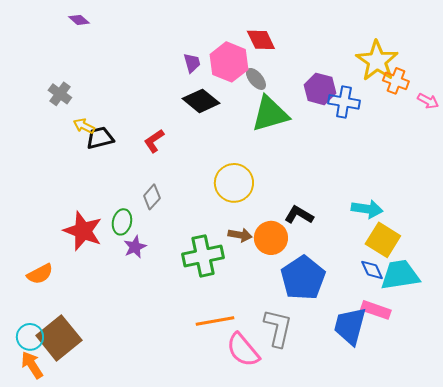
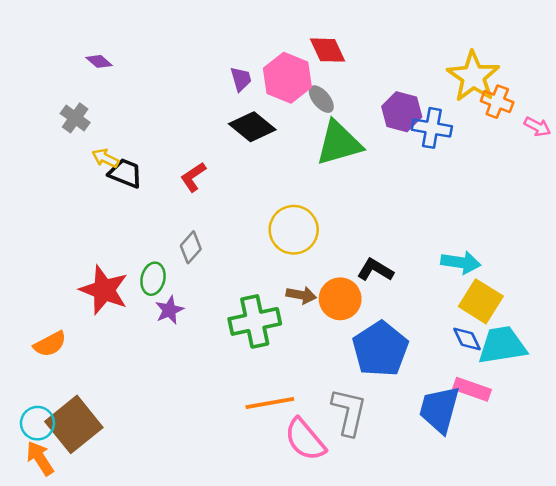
purple diamond: (79, 20) -> (99, 61), moved
black trapezoid: (100, 138) -> (125, 173), turned 36

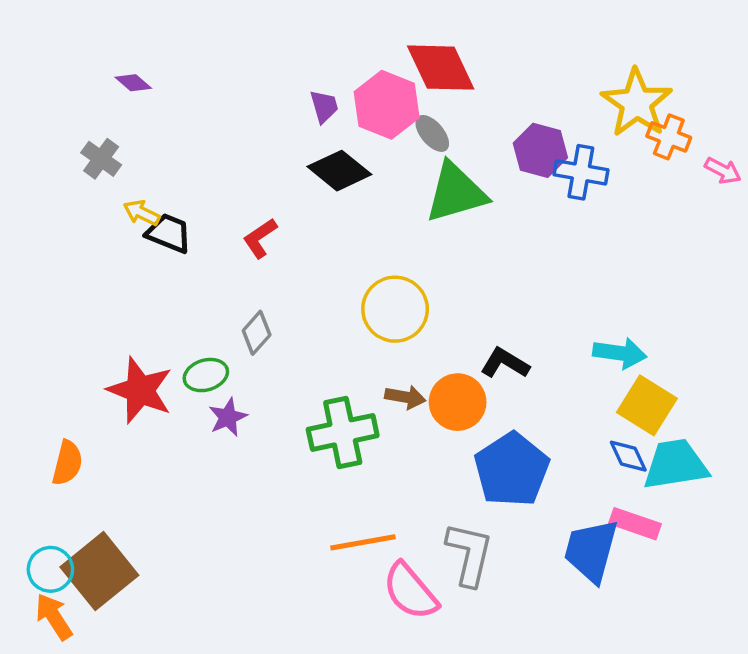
red diamond: (328, 50) -> (441, 68), size x1.4
green ellipse: (153, 279) -> (206, 375), turned 60
orange semicircle: (50, 344) -> (67, 463), turned -48

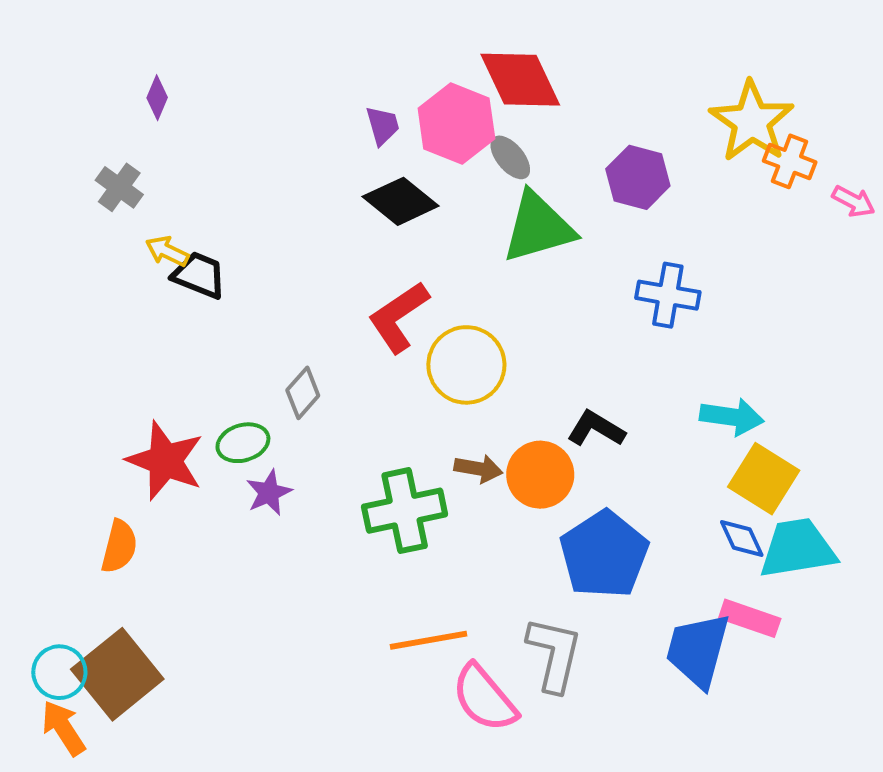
purple diamond: (133, 83) -> (157, 98), turned 72
blue cross: (581, 172) -> (668, 295), moved
red L-shape: (260, 238) -> (399, 317), moved, size x1.5
orange semicircle: (67, 463) -> (119, 546), moved

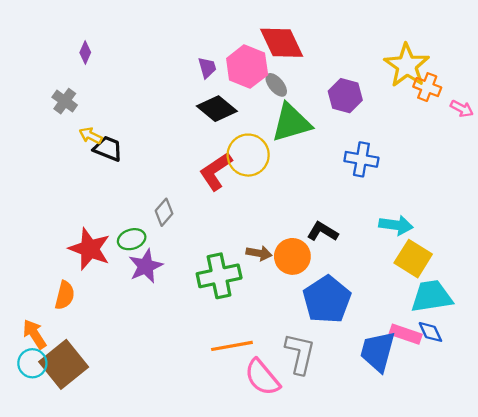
yellow circle: (466, 365) -> (248, 155), moved
purple star: (269, 493) -> (146, 266), size x1.4
blue diamond: (742, 538) -> (430, 332), moved
orange arrow: (63, 728) -> (35, 334), moved

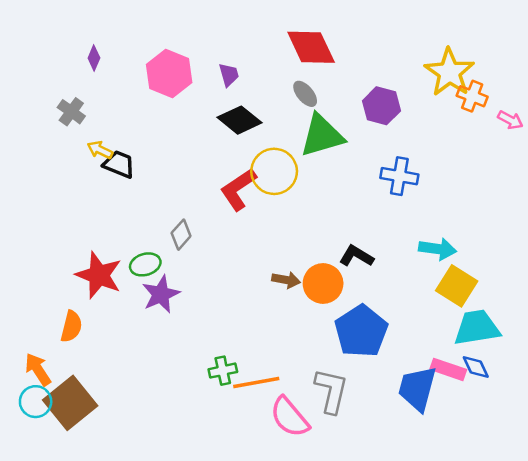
pink hexagon: (247, 67) -> (169, 74), moved
green cross: (219, 276) -> (223, 371), moved, size x0.6

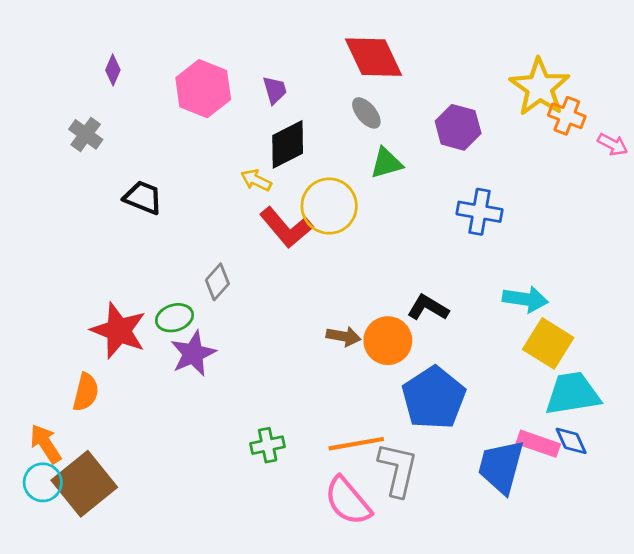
black diamond: (240, 120) -> (288, 144), turned -66
green triangle: (322, 136) -> (386, 163), size x0.6
yellow arrow: (100, 150) -> (256, 180), moved
red L-shape: (238, 189) -> (286, 227), turned -96
orange line: (256, 383) -> (356, 444), moved

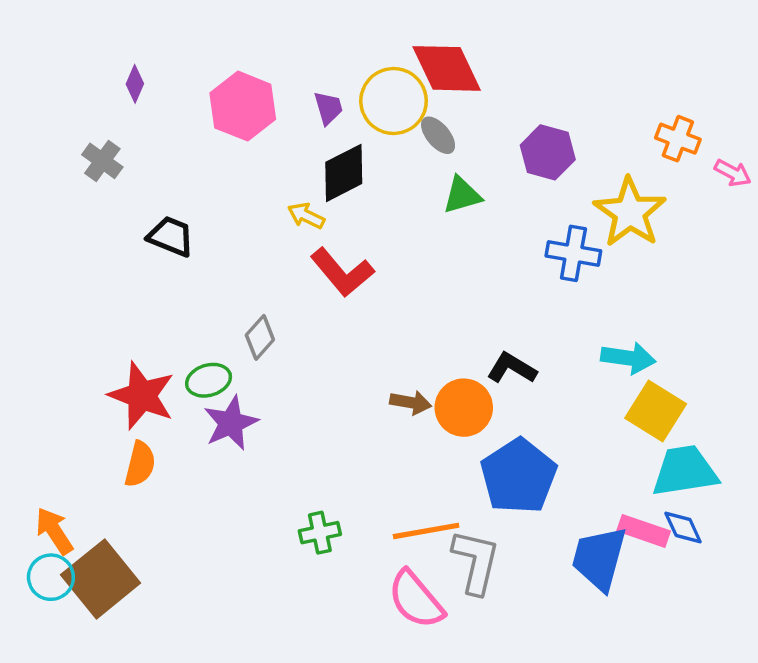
yellow star: (540, 87) -> (630, 212), moved
yellow circle: (329, 206) -> (394, 101), moved
orange semicircle: (86, 392) -> (140, 464), moved

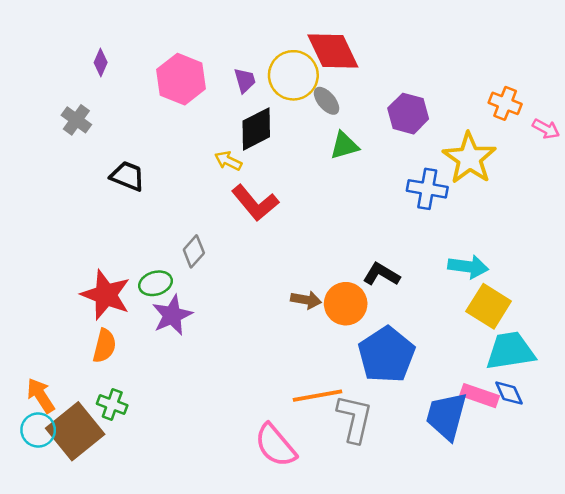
green cross: (320, 533) -> (112, 404), moved, turned 32
pink semicircle: (416, 599) -> (275, 445), moved

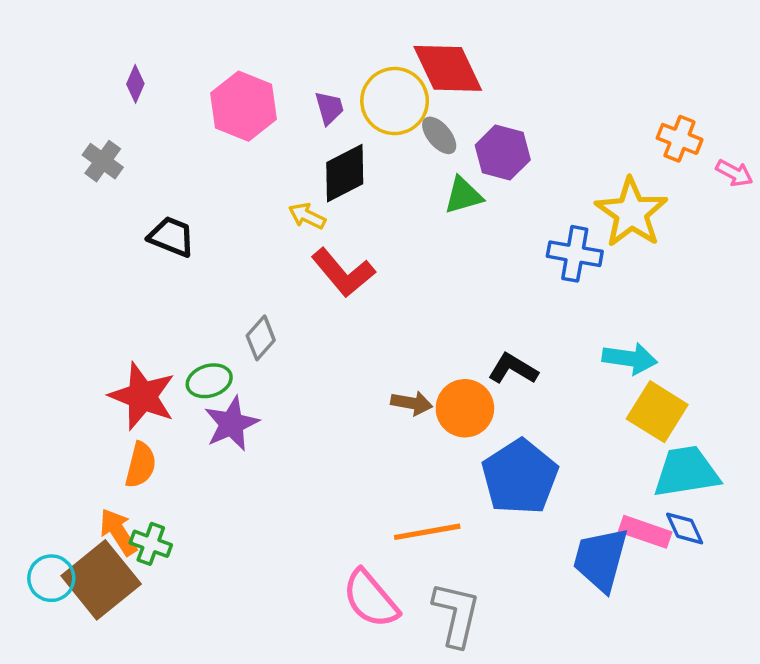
purple hexagon: (408, 114) -> (503, 153), moved
orange arrow: (41, 396) -> (118, 532), moved
gray L-shape: (355, 419) -> (456, 614), moved

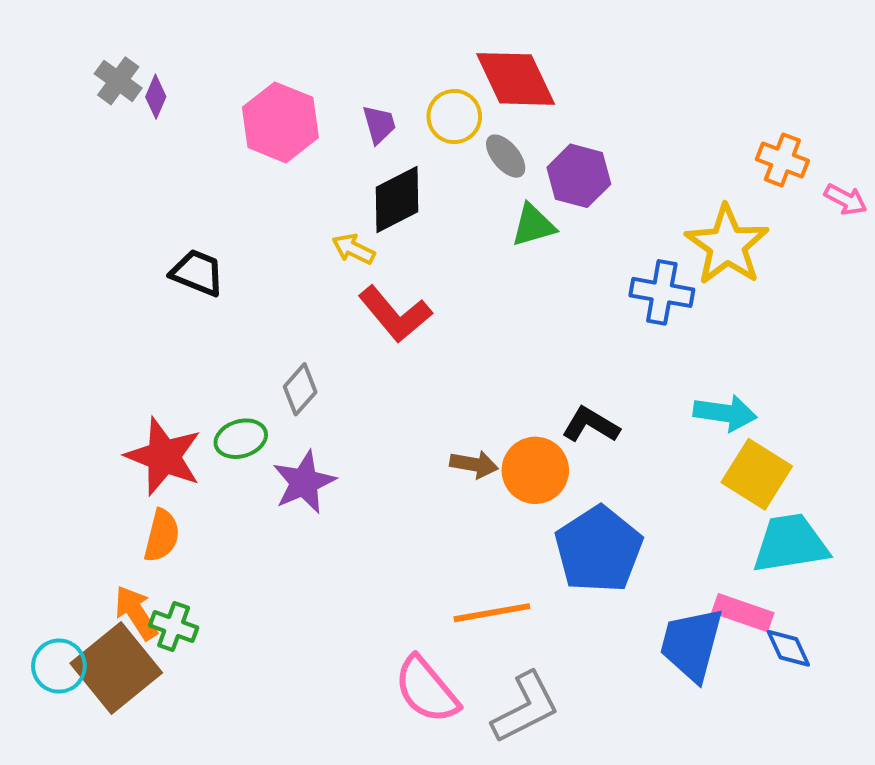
yellow circle: (395, 101) -> (454, 116), size x0.7
gray cross: (103, 161) -> (118, 81), moved
purple star: (231, 424) -> (304, 482), moved
blue diamond: (685, 528) -> (788, 648), moved
gray L-shape: (456, 614) -> (525, 708), turned 50

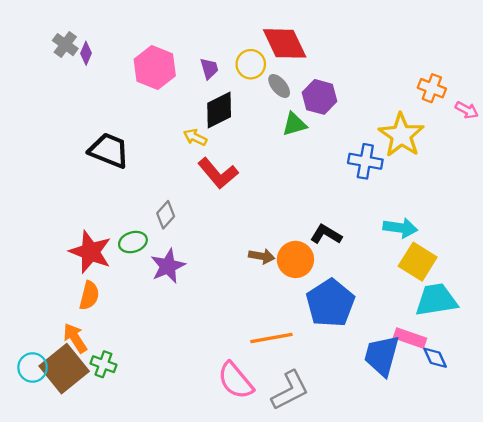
black trapezoid: (197, 273) -> (109, 150), size x1.4
green cross: (174, 626) -> (103, 364), moved

